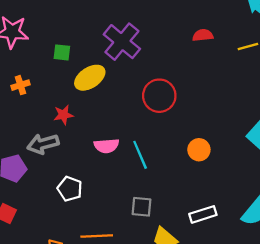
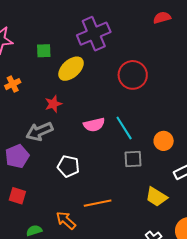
purple cross: (122, 42) -> (94, 34), turned 36
orange circle: (199, 150) -> (164, 141), moved
gray square: (142, 207) -> (133, 159), moved

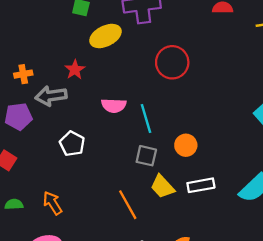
orange cross: (13, 84) -> (23, 74), moved
red star: (53, 104) -> (75, 70), turned -30
yellow trapezoid: (156, 197) -> (162, 187), moved
orange line: (98, 203) -> (128, 205), moved, turned 56

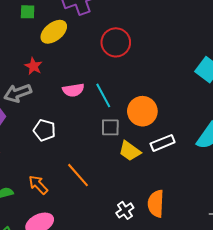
orange circle: (186, 145) -> (142, 111), size x1.5
orange line: (128, 205) -> (78, 175), moved

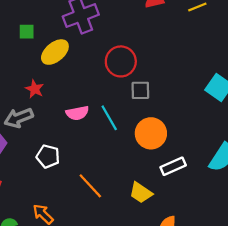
gray square: (110, 127) -> (140, 90), moved
yellow trapezoid: (130, 151) -> (141, 193), moved
orange line: (78, 175) -> (90, 186), moved

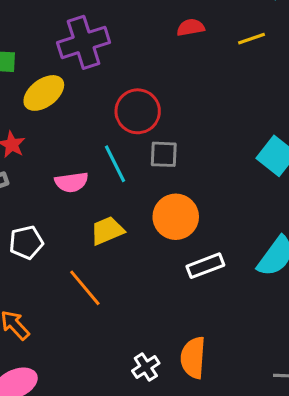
cyan line: (109, 118) -> (115, 164), moved
white pentagon: (48, 156) -> (26, 242), turned -30
yellow trapezoid: (141, 193) -> (107, 231), moved, turned 120

